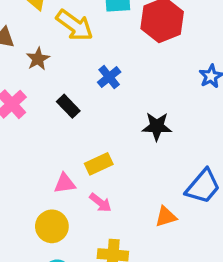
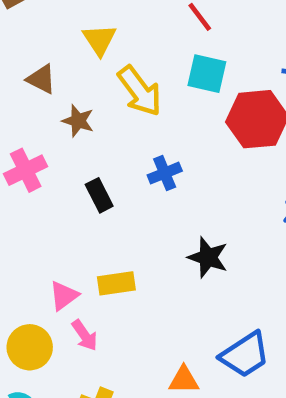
brown star: (38, 59) -> (78, 121), turned 30
pink triangle: (65, 183) -> (64, 296), turned -45
pink arrow: (100, 203) -> (85, 335), moved

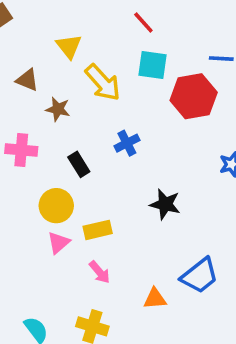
pink cross: (26, 170) -> (21, 150), turned 36
pink arrow: (85, 335) -> (100, 272), moved
yellow circle: (30, 347) -> (56, 206), moved

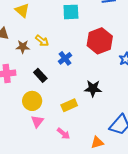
yellow arrow: (103, 83) -> (42, 41), moved, size x0.6
red hexagon: (194, 96) -> (100, 41), moved
yellow rectangle: (98, 230) -> (69, 105), moved

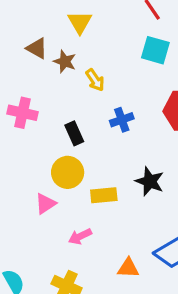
brown star: (23, 47) -> (65, 61), moved
yellow circle: (32, 101) -> (68, 172), moved
pink arrow: (63, 134) -> (80, 236), turned 96

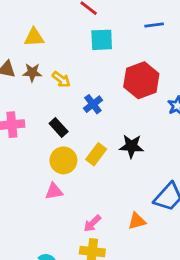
yellow triangle: (80, 22) -> (34, 37), turned -45
yellow rectangle: (104, 195) -> (96, 154), moved, turned -30
pink triangle: (45, 204) -> (54, 191), turned 42
pink arrow: (80, 236) -> (92, 223), moved

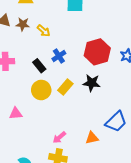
red hexagon: (141, 80) -> (97, 52), moved
blue cross: (93, 104) -> (59, 56), moved
pink triangle: (54, 191) -> (16, 113), moved

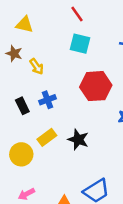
red hexagon: (97, 52) -> (96, 86), moved
yellow circle: (41, 90) -> (21, 154), moved

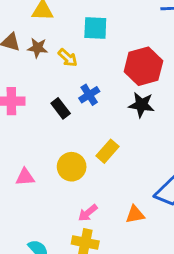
cyan square: (80, 44) -> (95, 28), moved
yellow rectangle: (47, 137) -> (107, 151), moved
black star: (78, 140) -> (141, 105), moved

